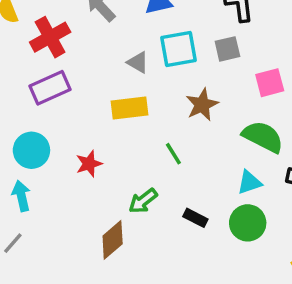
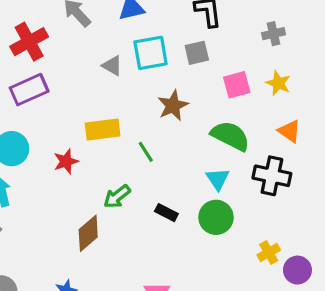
yellow rectangle: (129, 108) -> (103, 129), moved
cyan triangle: (249, 182) -> (218, 179), turned -45

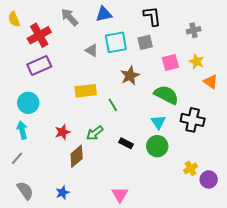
orange triangle: (289, 131) -> (211, 82), moved
red star: (66, 161) -> (62, 132), moved

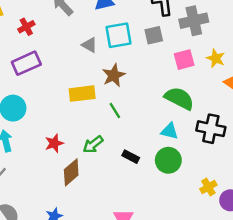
gray cross: (194, 30) -> (194, 21), moved, size x1.6
red cross: (39, 35) -> (26, 27), size x0.6
brown star: (130, 76) -> (114, 75), moved
cyan triangle: (158, 122) -> (170, 131), turned -42

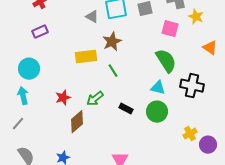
yellow star: (216, 58) -> (196, 17), moved
pink square: (184, 60) -> (170, 29), turned 30
purple rectangle: (26, 63) -> (40, 32), size x0.7
green semicircle: (179, 98) -> (166, 61), turned 30

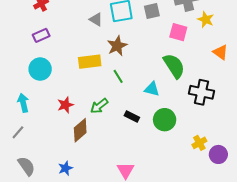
cyan circle: (29, 69) -> (40, 69), moved
cyan triangle: (158, 88) -> (152, 89), moved

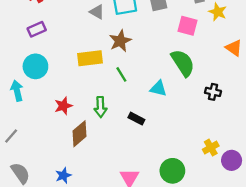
black cross: (201, 92) -> (213, 92), size x0.6
cyan arrow: (23, 103) -> (17, 91), moved
green arrow: (99, 106) -> (100, 107), turned -54
green circle: (165, 120) -> (172, 171), moved

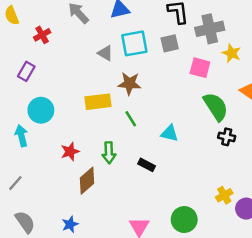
purple rectangle: (37, 29) -> (26, 71), moved, turned -36
brown star: (120, 41) -> (130, 83), turned 30
green semicircle: (183, 63) -> (216, 107), moved

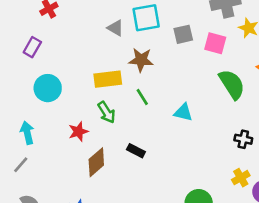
gray square: (170, 43) -> (183, 34), moved
cyan arrow: (21, 136) -> (27, 133), moved
black cross: (227, 137) -> (243, 139), moved
green arrow: (109, 153) -> (107, 112), moved, turned -30
black rectangle: (147, 165) -> (136, 151), moved

